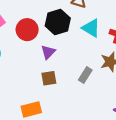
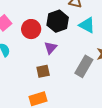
gray rectangle: (85, 75) -> (84, 66), size x1.5
brown square: (49, 78) -> (43, 71), moved

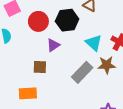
cyan triangle: (87, 25) -> (94, 43), moved

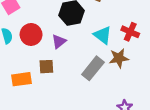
red circle: (38, 21) -> (31, 34), moved
orange rectangle: (28, 93) -> (21, 79), moved

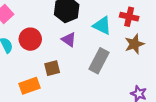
purple triangle: (59, 41) -> (69, 40), moved, turned -35
brown star: (119, 58) -> (134, 44), moved

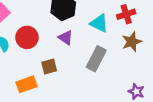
red cross: (129, 17) -> (126, 14), turned -30

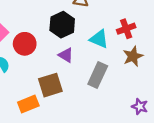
red circle: (27, 37) -> (25, 44), moved
brown square: (49, 66) -> (50, 85), size x1.5

